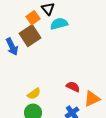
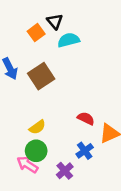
brown square: (30, 36) -> (41, 76), moved

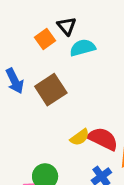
red semicircle: (86, 118) -> (103, 139), size x1.5
yellow semicircle: (37, 127) -> (80, 137), moved

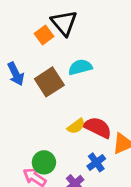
black triangle: (67, 26) -> (64, 23), size x1.5
cyan semicircle: (83, 48) -> (80, 67), moved

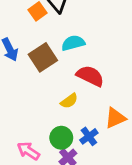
red semicircle: (98, 128) -> (90, 76), moved
green circle: (44, 162) -> (61, 138), moved

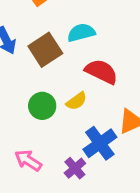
blue cross: (89, 136) -> (100, 143), size x1.5
green circle: (61, 138) -> (42, 106), moved

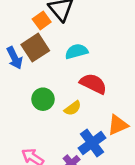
brown square: (45, 50) -> (35, 48), moved
green circle: (42, 106) -> (43, 99), moved

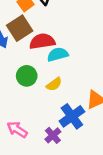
cyan semicircle: (77, 51) -> (58, 54), moved
red semicircle: (93, 84) -> (42, 41), moved, turned -35

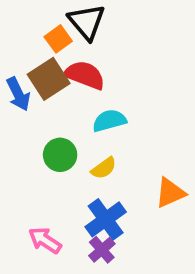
red semicircle: (42, 41) -> (85, 75), moved, turned 30
blue cross: (72, 116) -> (106, 219), moved

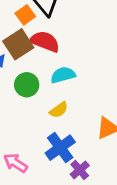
green circle: (60, 155) -> (27, 85), moved
purple cross: (102, 250) -> (80, 170), moved

